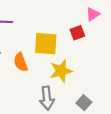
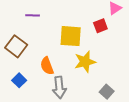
orange semicircle: (21, 62) -> (47, 66), moved
gray arrow: (47, 98) -> (59, 87), moved

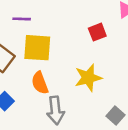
red square: (100, 26) -> (97, 32), moved
yellow square: (71, 36) -> (37, 48), moved

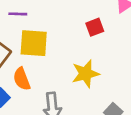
orange semicircle: (40, 83) -> (22, 79), moved

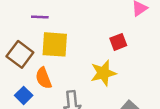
red square: (95, 27) -> (118, 42), moved

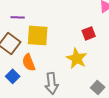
purple line: (40, 17) -> (18, 17), moved
yellow star: (103, 73) -> (77, 58), turned -30

